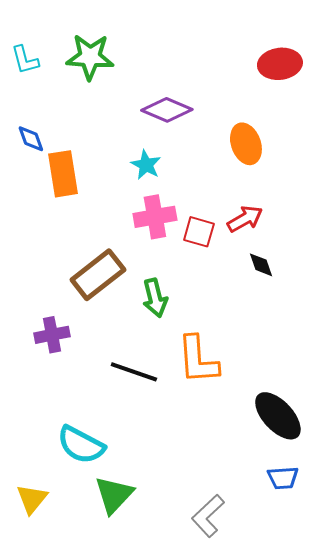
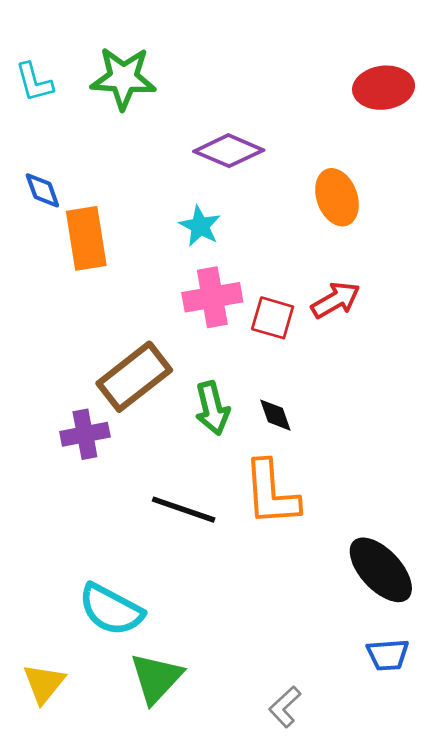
black diamond: (261, 265) -> (275, 415), moved
purple cross: (52, 335) -> (85, 434), moved
gray L-shape: (208, 516) -> (285, 707), size x0.7

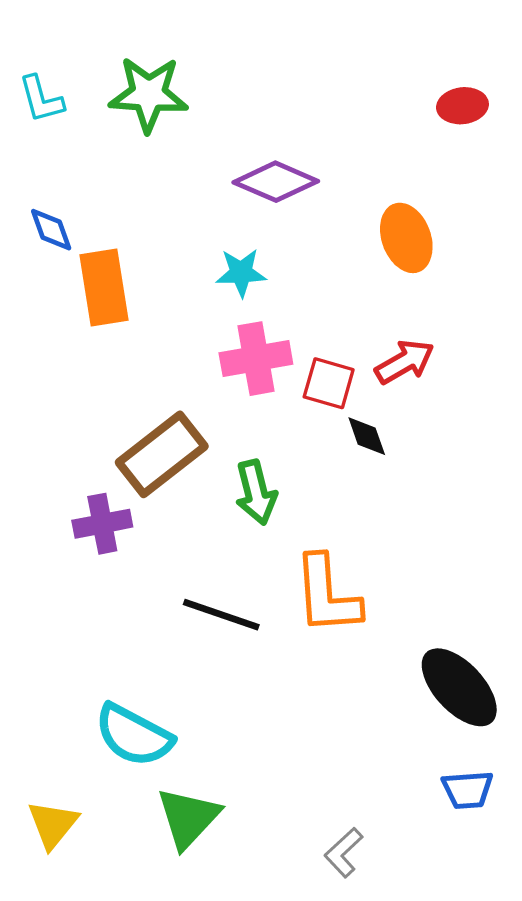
red ellipse: (384, 88) -> (462, 106), size x0.7
cyan star: (200, 226) -> (241, 273), turned -30
black diamond: (275, 415) -> (367, 436), moved

